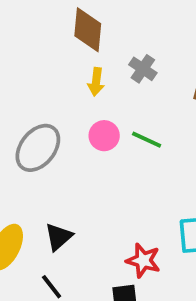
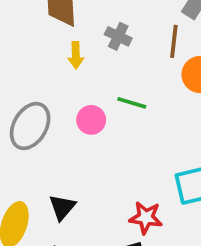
pink circle: (104, 136) -> (91, 120), moved

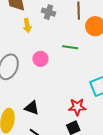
green line: (132, 103) -> (70, 47), moved
black triangle: (62, 207) -> (32, 108), turned -42

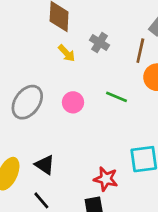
yellow arrow: (27, 25) -> (67, 53), turned -48

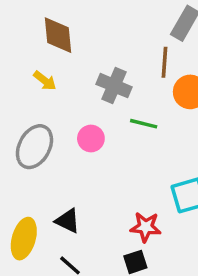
gray cross: (100, 43) -> (114, 86), moved, size x1.4
yellow arrow: (67, 53) -> (45, 81), moved

